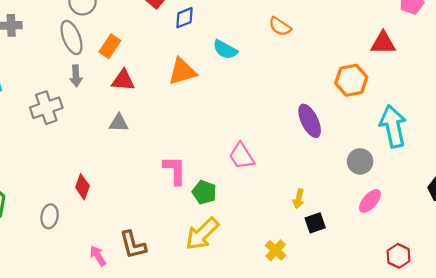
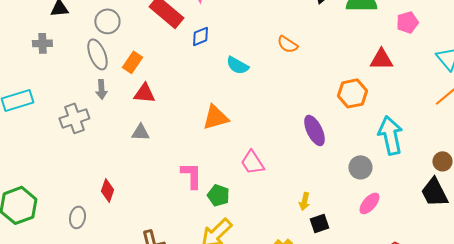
orange triangle: (182, 71) -> (215, 117), moved

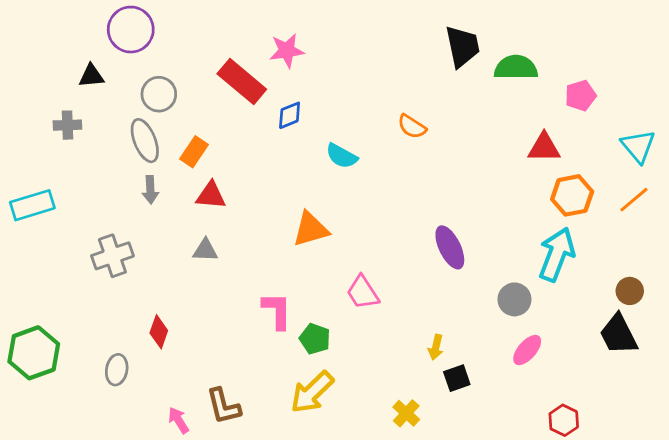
orange hexagon: (352, 93) -> (572, 195), moved
gray cross: (74, 118) -> (112, 256), moved
cyan arrow: (390, 135) -> (557, 254), turned 33

